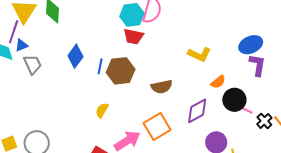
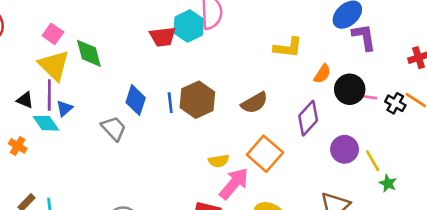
red trapezoid: (133, 36) -> (163, 37), moved
gray trapezoid: (33, 64) -> (114, 128), moved
yellow semicircle: (102, 110) -> (219, 161), moved, turned -112

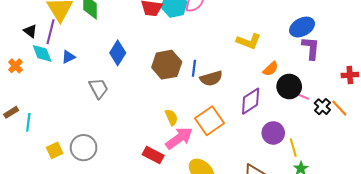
blue line: (170, 103) -> (194, 68), moved
blue triangle: (65, 108) -> (68, 57), moved
gray trapezoid: (114, 128) -> (99, 88), moved
yellow semicircle: (219, 161) -> (171, 117), turned -119

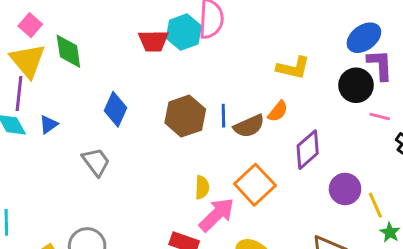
orange semicircle: (271, 69) -> (278, 111), moved
black circle: (289, 87) -> (356, 85), moved
pink line: (302, 96) -> (380, 116), moved
yellow semicircle: (171, 117) -> (202, 187), turned 35

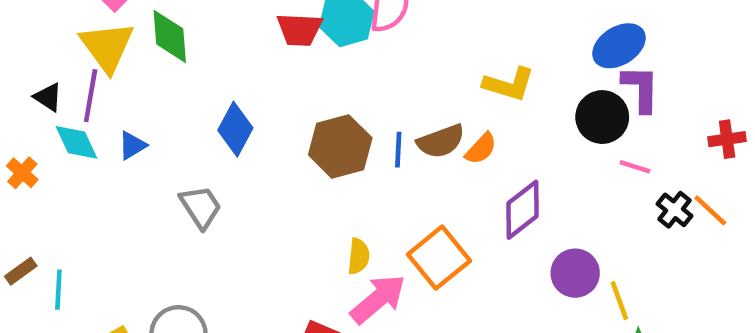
brown semicircle: (249, 126) -> (441, 141), moved

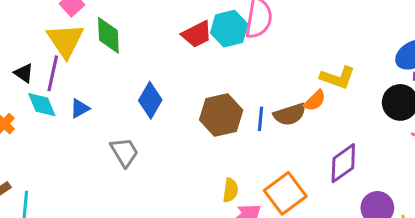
red trapezoid: (300, 30) -> (197, 34), turned -32
orange semicircle: (481, 149) -> (315, 101), moved

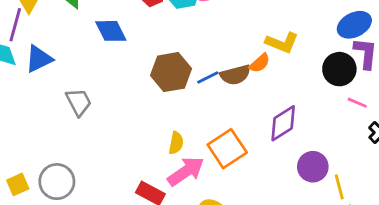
blue diamond: (150, 100) -> (111, 31), moved, turned -60
blue triangle: (80, 108) -> (39, 59), size x1.5
blue line: (261, 119) -> (208, 78), turned 55

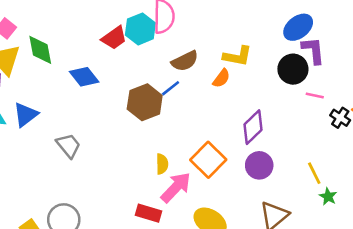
brown semicircle: (235, 75) -> (185, 61), moved
blue line: (208, 78) -> (171, 88), moved
purple circle: (313, 167) -> (259, 165), moved

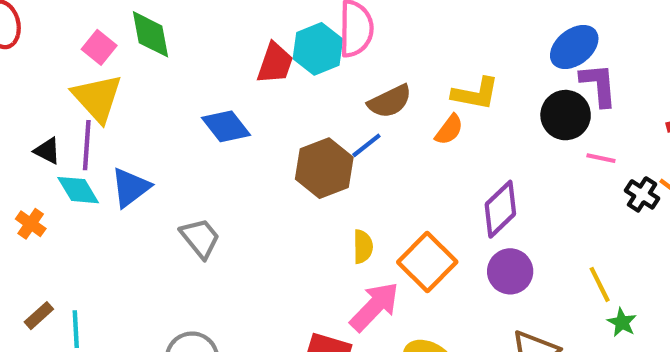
red trapezoid: (114, 38) -> (275, 63), turned -36
green diamond: (40, 50) -> (150, 34), moved
yellow semicircle: (162, 164) -> (363, 247), moved

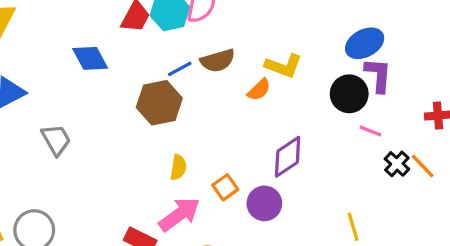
blue line: (366, 145) -> (180, 69), moved
orange square: (427, 262) -> (225, 187), size x0.6
purple circle: (510, 271) -> (264, 203), moved

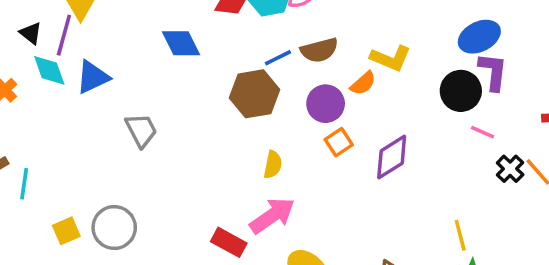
orange square: (225, 187) -> (339, 142), moved
purple circle: (264, 203) -> (326, 104), moved

